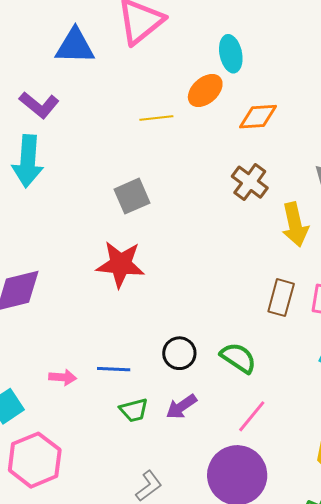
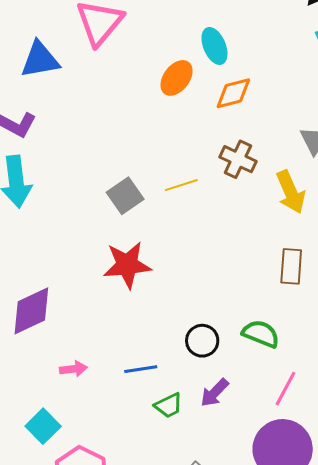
cyan ellipse: (231, 54) -> (214, 46), moved
yellow line: (156, 118) -> (181, 185), moved
pink arrow: (63, 377) -> (73, 369), moved

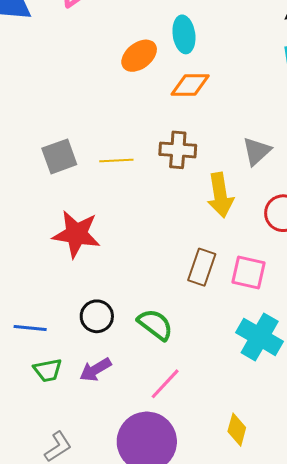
brown cross: (238, 159) -> (178, 150), turned -36
red star: (127, 265) -> (76, 234), moved

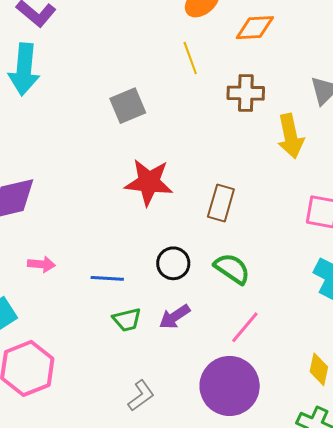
yellow line: (116, 160) -> (190, 58), moved, turned 76
brown rectangle: (202, 267) -> (221, 203), moved

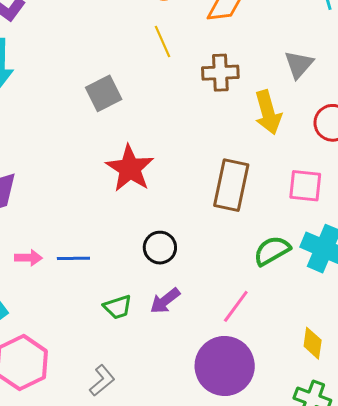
red star: (149, 182) -> (130, 168), turned 30
brown rectangle: (221, 203) -> (231, 185), moved, size x1.4
green semicircle: (232, 269) -> (272, 251), moved, turned -60
blue line: (107, 278) -> (73, 258), moved
gray L-shape: (141, 396) -> (102, 381), moved

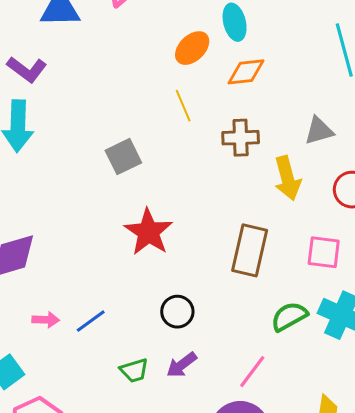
gray triangle: (299, 65) -> (319, 131), turned 32
blue line: (73, 258) -> (91, 321), turned -36

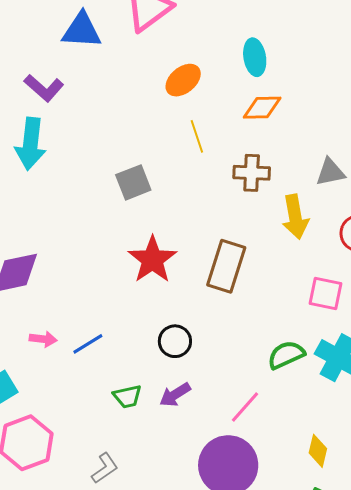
orange ellipse: (192, 48) -> (183, 80), moved
brown rectangle: (250, 250) -> (226, 266), moved

